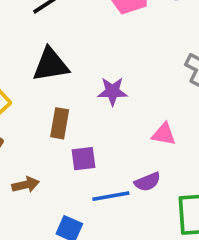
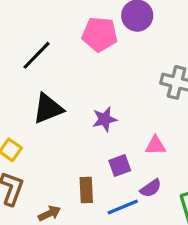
brown rectangle: (60, 123) -> (86, 190), moved
purple square: (83, 159) -> (120, 165), moved

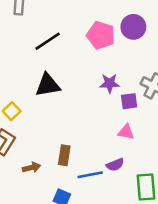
purple star: (105, 119) -> (110, 83), moved
purple square: (120, 165) -> (129, 101), moved

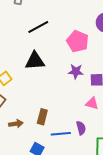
pink pentagon: (101, 35) -> (77, 41), moved
purple star: (110, 83) -> (76, 71), moved
purple semicircle: (115, 165) -> (81, 128), turned -88

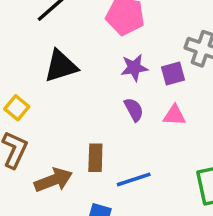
brown arrow: (16, 124) -> (53, 180), size x1.5
purple semicircle: (81, 128) -> (134, 110), moved

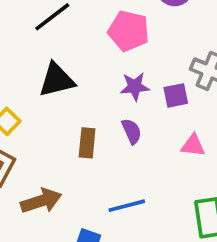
pink triangle: (174, 115) -> (193, 145), moved
brown rectangle: (95, 158) -> (87, 143), moved

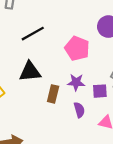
purple semicircle: (132, 131) -> (79, 110), moved
brown rectangle: (87, 143) -> (53, 94), moved

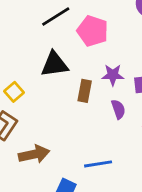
pink pentagon: (77, 48) -> (93, 31), moved

